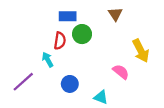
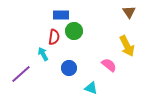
brown triangle: (115, 14) -> (129, 12), moved
blue circle: (70, 84) -> (69, 68), moved

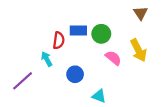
blue rectangle: (61, 15) -> (78, 31), moved
green circle: (74, 31) -> (101, 34), moved
pink semicircle: (109, 65) -> (113, 58), moved

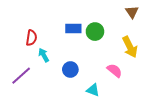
red semicircle: (59, 40) -> (31, 38), moved
pink semicircle: (113, 58) -> (114, 71), moved

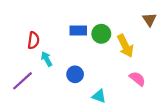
brown triangle: (132, 12) -> (149, 20), moved
yellow arrow: (130, 47) -> (125, 46), moved
pink semicircle: (114, 71) -> (137, 79), moved

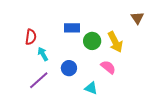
green circle: (101, 34) -> (92, 41), moved
pink semicircle: (137, 79) -> (108, 67), moved
purple line: (23, 81) -> (39, 80), moved

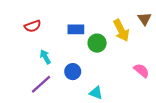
red semicircle: (31, 37) -> (33, 26), moved, turned 63
yellow arrow: (115, 42) -> (121, 30), moved
pink semicircle: (108, 67) -> (141, 71), moved

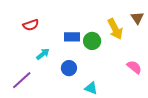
blue rectangle: (76, 29) -> (72, 37), moved
cyan arrow: (45, 57) -> (43, 54), turned 80
purple line: (41, 84) -> (22, 80), moved

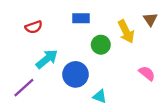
blue rectangle: (72, 37) -> (81, 18), moved
cyan arrow: (43, 54) -> (47, 59), size x1.5
blue circle: (69, 68) -> (75, 74), size x1.5

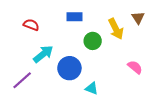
red semicircle: (34, 27) -> (31, 25), turned -140

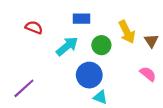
brown triangle: (138, 18) -> (151, 41), moved
cyan arrow: (43, 54) -> (67, 46), moved
blue circle: (69, 68) -> (89, 75), moved

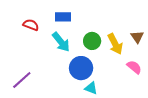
blue rectangle: (82, 19) -> (63, 17), moved
yellow arrow: (127, 32) -> (115, 44), moved
cyan arrow: (67, 46) -> (61, 42), turned 90

